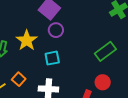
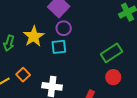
cyan square: (52, 58) -> (59, 47), moved
red circle: (103, 82) -> (113, 77), moved

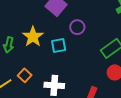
purple circle: (64, 28) -> (77, 27), moved

